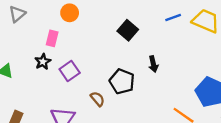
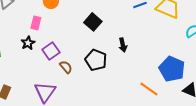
black square: (128, 30) -> (93, 22), moved
brown semicircle: (97, 99) -> (66, 67), moved

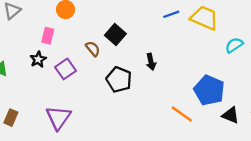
brown semicircle: (66, 67) -> (93, 49), moved

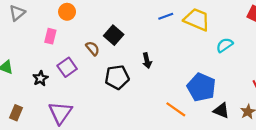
black star: (38, 59) -> (40, 78), moved
black pentagon: (119, 80) -> (117, 77), turned -30

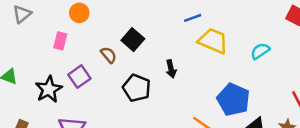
yellow trapezoid: (197, 20) -> (213, 41), moved
black pentagon: (117, 77) -> (137, 88), turned 30
black star: (40, 78) -> (49, 89), size x1.5

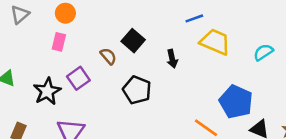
orange circle: (79, 13) -> (65, 13), moved
black arrow: (171, 69) -> (172, 59), moved

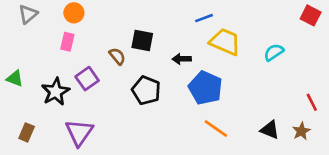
black square: (133, 41) -> (142, 40), turned -30
black arrow: (172, 59) -> (182, 59), turned 102
blue pentagon: (236, 102) -> (205, 88), moved

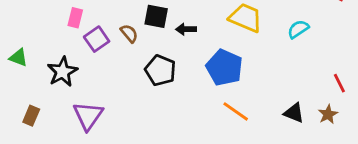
black arrow: (182, 59) -> (186, 29), moved
purple square: (87, 79) -> (97, 39), moved

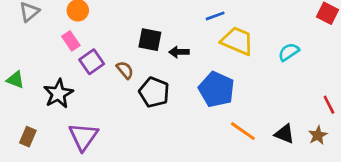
pink rectangle: (75, 18) -> (71, 41), turned -48
brown semicircle: (129, 33) -> (125, 70), moved
orange line: (236, 111) -> (243, 131), moved

